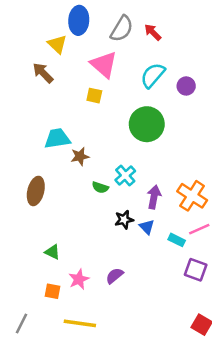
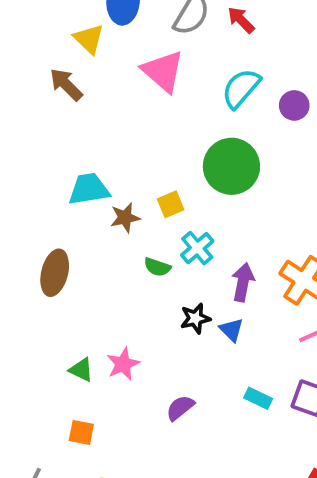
yellow square: (94, 96) -> (171, 204), moved, turned -35
cyan rectangle: (177, 240) -> (258, 398), moved
pink star: (79, 279) -> (123, 364), moved

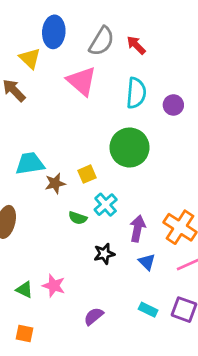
cyan semicircle: (241, 88) -> (136, 93), turned 144
blue triangle: (231, 330) -> (147, 262), moved
pink star: (123, 364) -> (54, 286), turned -30

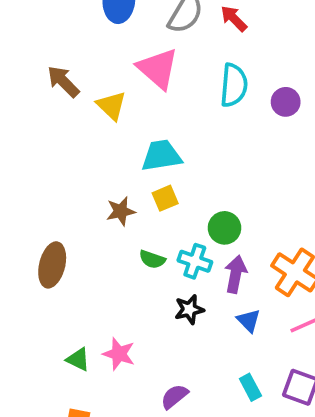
yellow triangle: (30, 58) -> (111, 106), moved
green circle: (130, 147) -> (224, 228), moved, size x0.6
cyan trapezoid: (30, 163) -> (161, 156), moved
cyan cross: (106, 205) -> (195, 261), moved, turned -30
cyan rectangle: (148, 310) -> (250, 387), turned 36

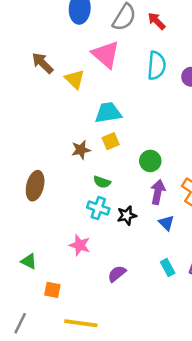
cyan cross: (195, 261) -> (98, 208), moved
green triangle: (78, 359) -> (29, 261), moved

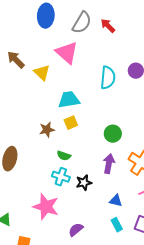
cyan semicircle: (156, 66) -> (108, 78), moved
green circle: (150, 161) -> (113, 134), moved
blue triangle: (166, 223) -> (116, 201), moved, turned -32
pink star: (80, 245) -> (46, 207), size x1.5

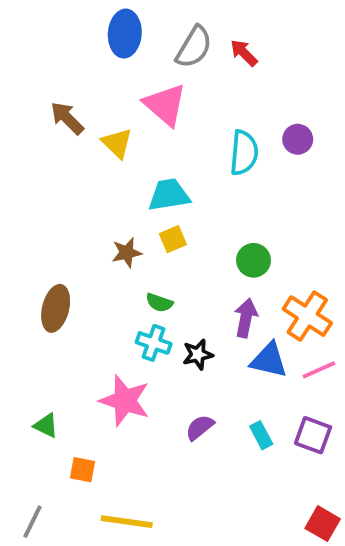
blue triangle: (116, 201) -> (269, 360), moved, size x1.5
purple semicircle: (76, 230) -> (200, 427), moved

